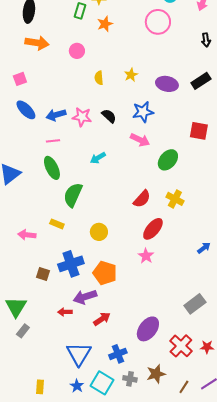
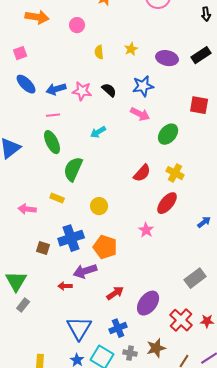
red ellipse: (153, 229) -> (167, 203), moved
red arrow: (102, 319) -> (115, 293), moved

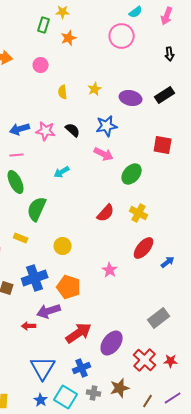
red ellipse: (167, 203) -> (144, 248), moved
red arrow: (115, 293) -> (79, 333), size x1.5

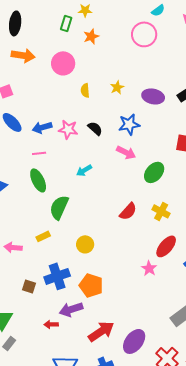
pink circle: (41, 65) -> (63, 63), size x1.5
yellow rectangle: (21, 238) -> (43, 236), turned -48
pink star: (110, 270) -> (149, 268), moved

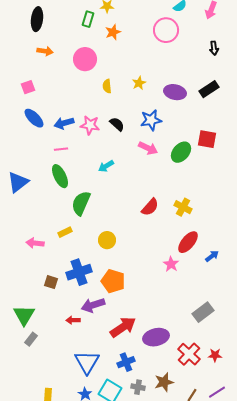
orange arrow: (23, 55) -> (45, 51), size x0.7
green ellipse: (154, 172) -> (181, 152), moved
purple ellipse: (134, 341) -> (156, 337), turned 40

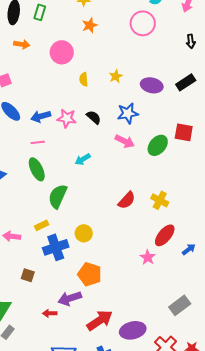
green rectangle: (88, 19) -> (40, 12), moved
blue cross: (79, 272) -> (56, 247), moved

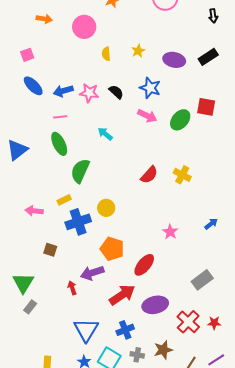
blue star: (128, 113) -> (150, 88), turned 30
cyan arrow: (83, 159) -> (105, 134), turned 70
red ellipse: (165, 235) -> (144, 265), moved
red arrow: (50, 313) -> (72, 288), turned 72

